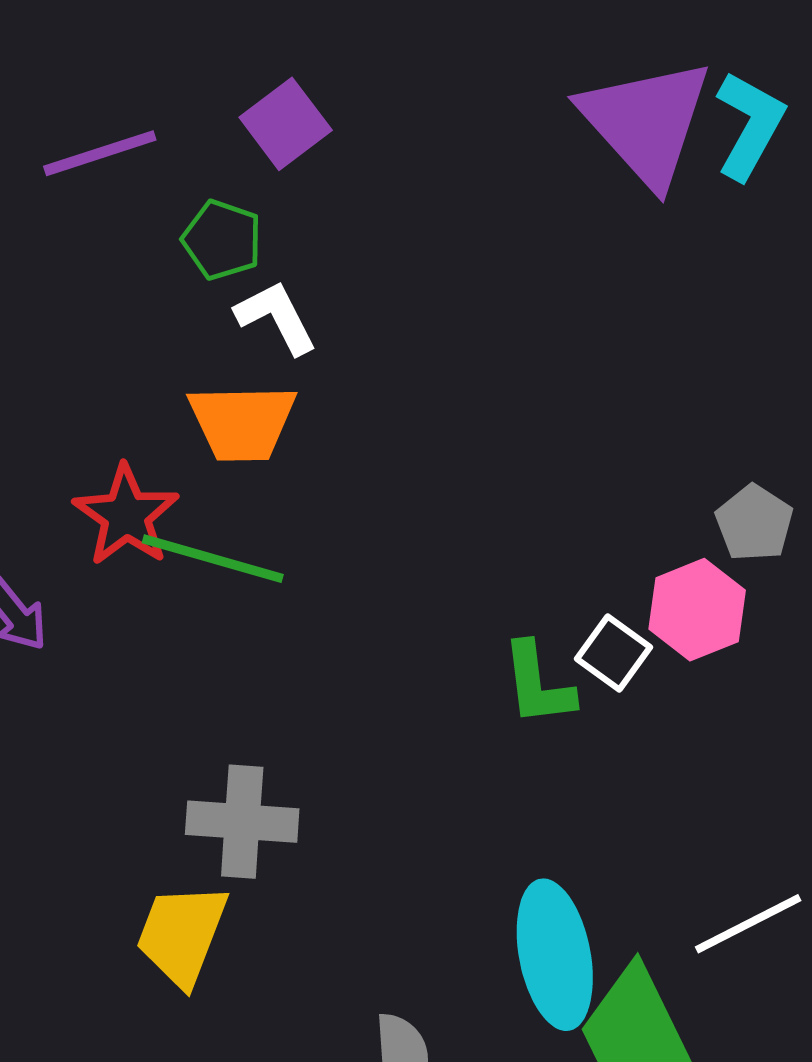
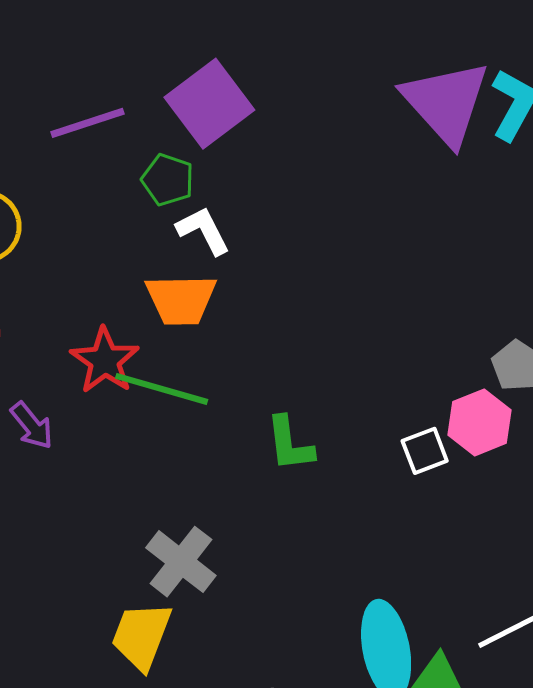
purple square: (286, 124) -> (209, 104), size x1.5
white square: (614, 653) -> (425, 451), turned 33
green L-shape: (538, 684) -> (290, 444), moved
gray cross: (242, 822) -> (181, 562), turned 34

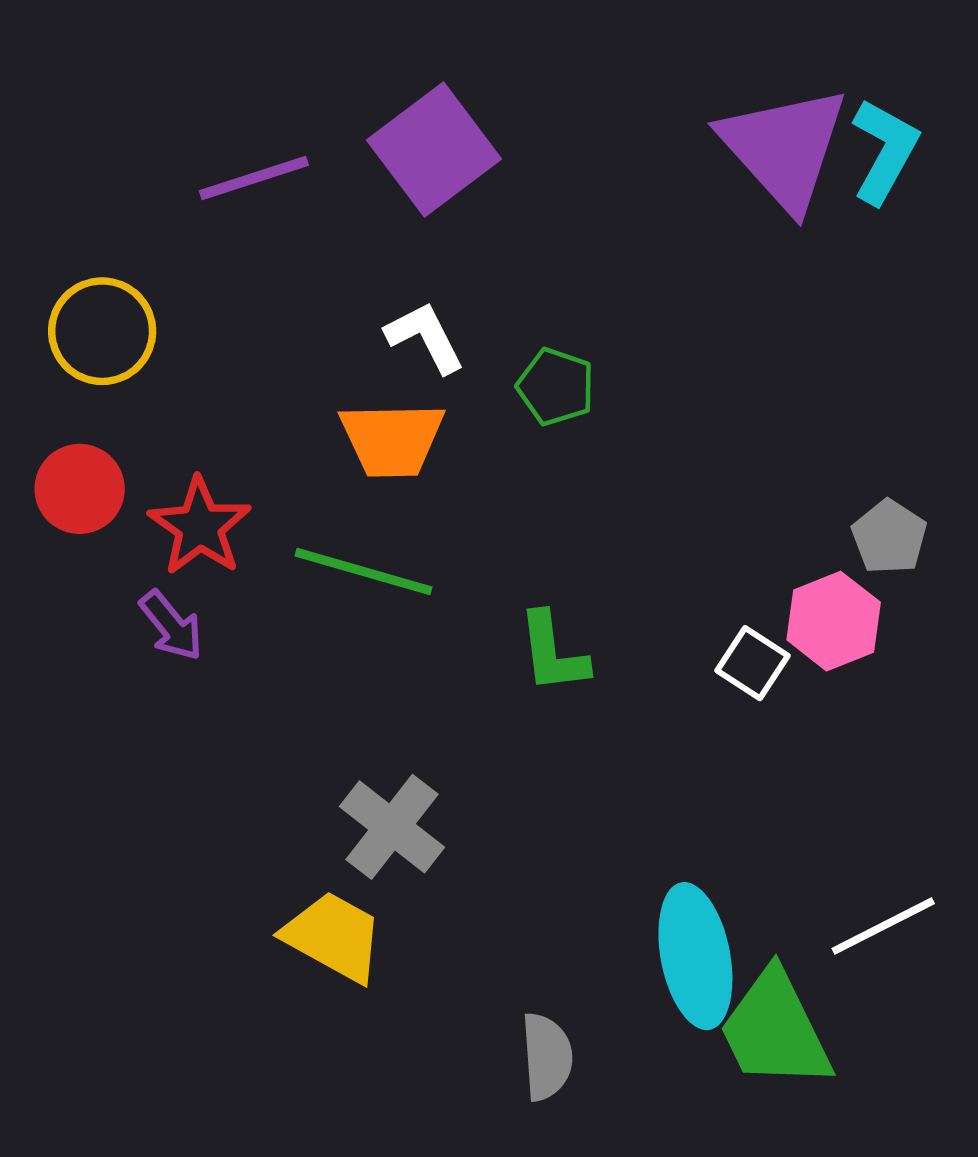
green pentagon: (168, 180) -> (556, 387), moved
red star: (105, 361) -> (200, 526), moved
white square: (425, 451) -> (752, 663), turned -36
yellow trapezoid: (141, 636) -> (333, 937), turned 98

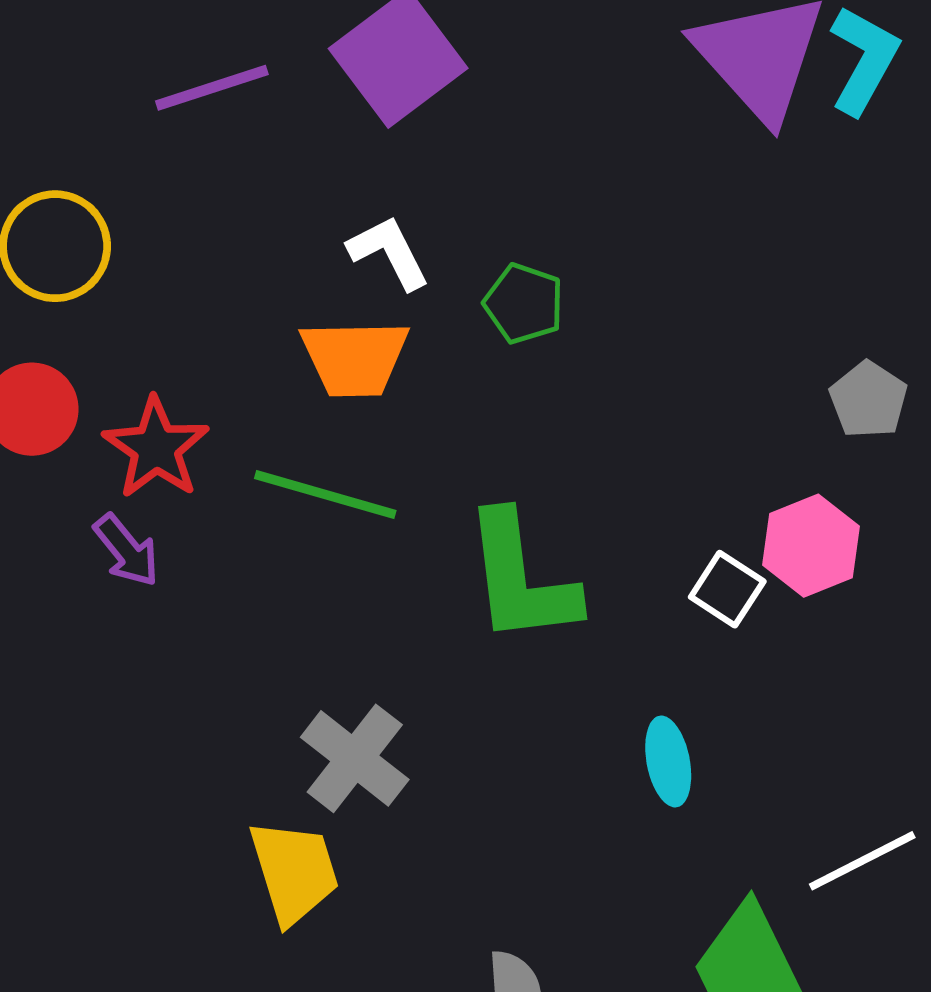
gray pentagon: (889, 537) -> (868, 400), moved
green L-shape: (553, 653) -> (521, 578), size x1.6
yellow trapezoid: (333, 937) -> (294, 872), turned 44
cyan ellipse: (695, 956) -> (668, 761), moved, size x0.6

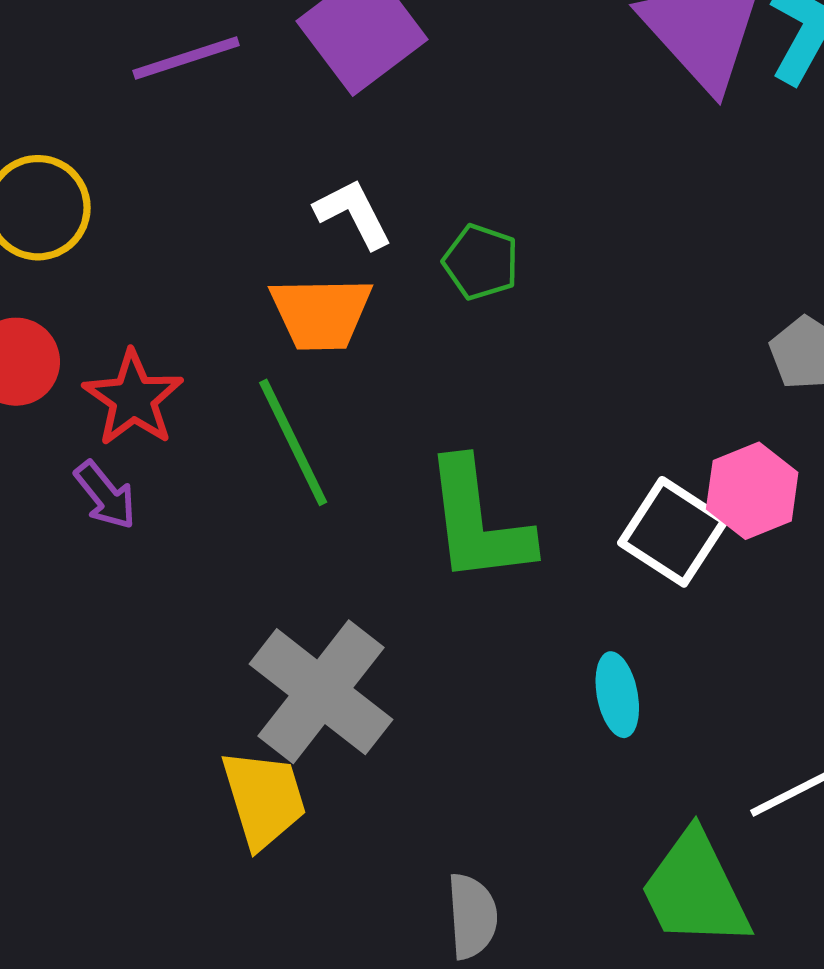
green line: (325, 494) -> (293, 442), turned 48
white square: (727, 589) -> (673, 532), size x1.5
gray cross: (355, 758) -> (321, 692), size x1.4

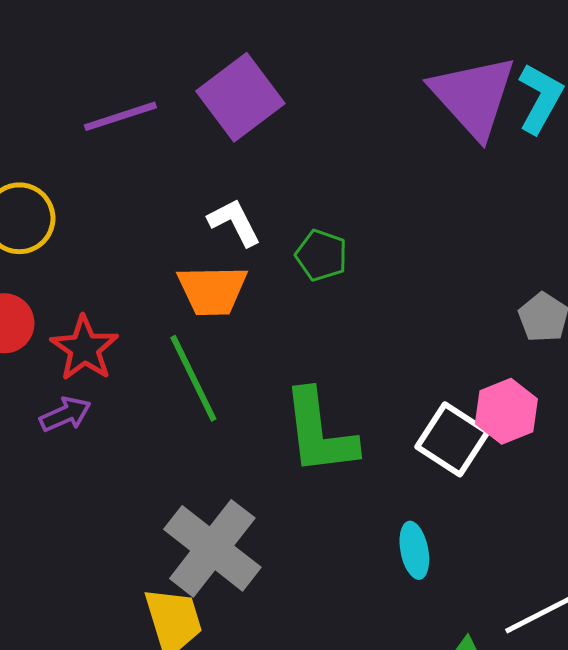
purple arrow: (105, 495) -> (65, 414), turned -75

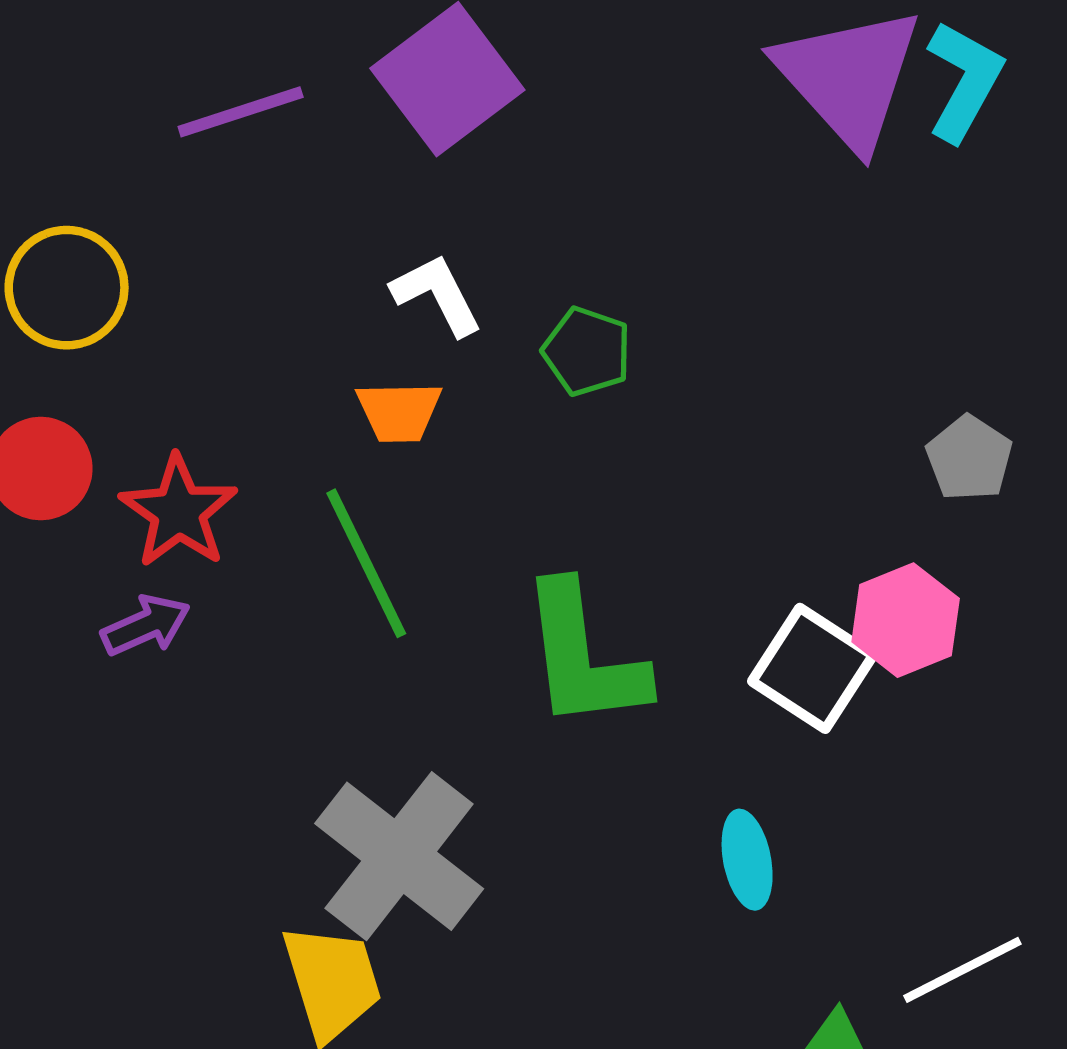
orange trapezoid: (212, 290) -> (399, 412), size x0.7

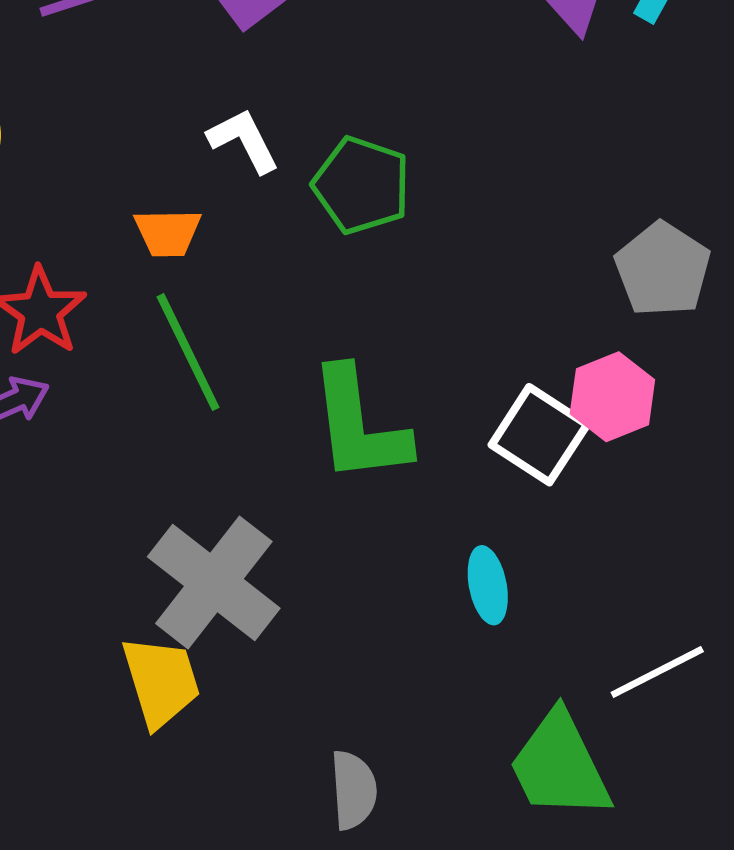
green pentagon: (587, 351) -> (362, 185), size x1.4
orange trapezoid: (399, 412) -> (168, 233), moved
gray pentagon: (969, 458) -> (663, 269), size x1.4

